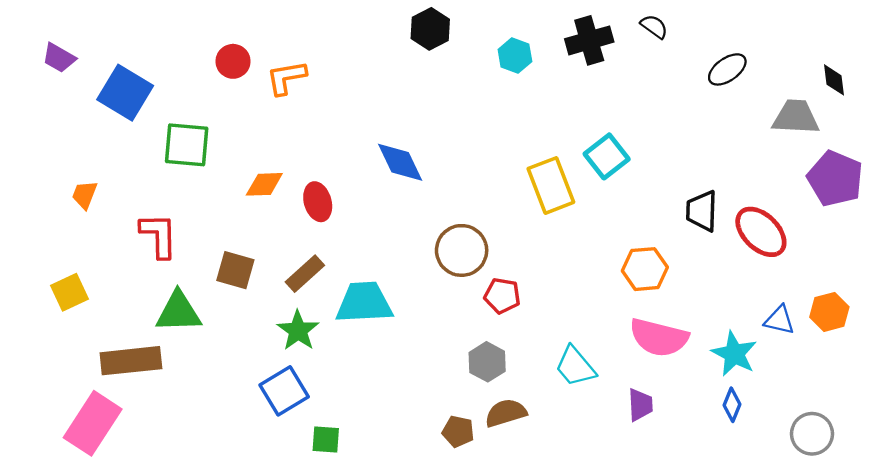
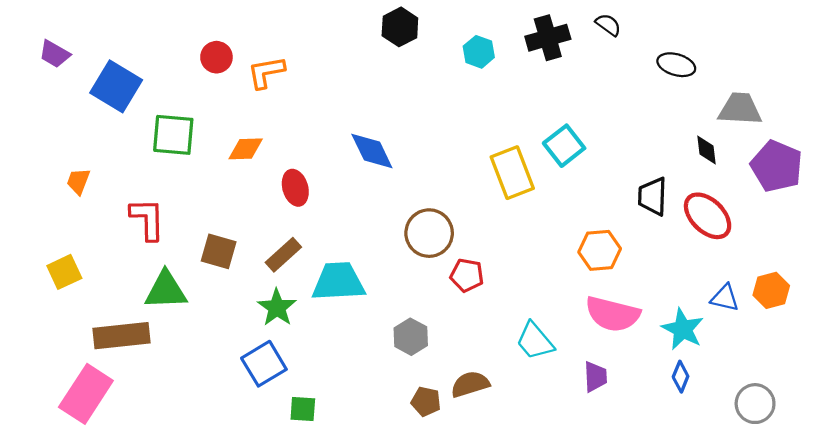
black ellipse: (727, 69) -> (676, 65), turned 51
black diamond: (834, 80) -> (706, 150), moved
orange diamond: (264, 184) -> (246, 149), moved
gray hexagon: (487, 362) -> (411, 337), moved

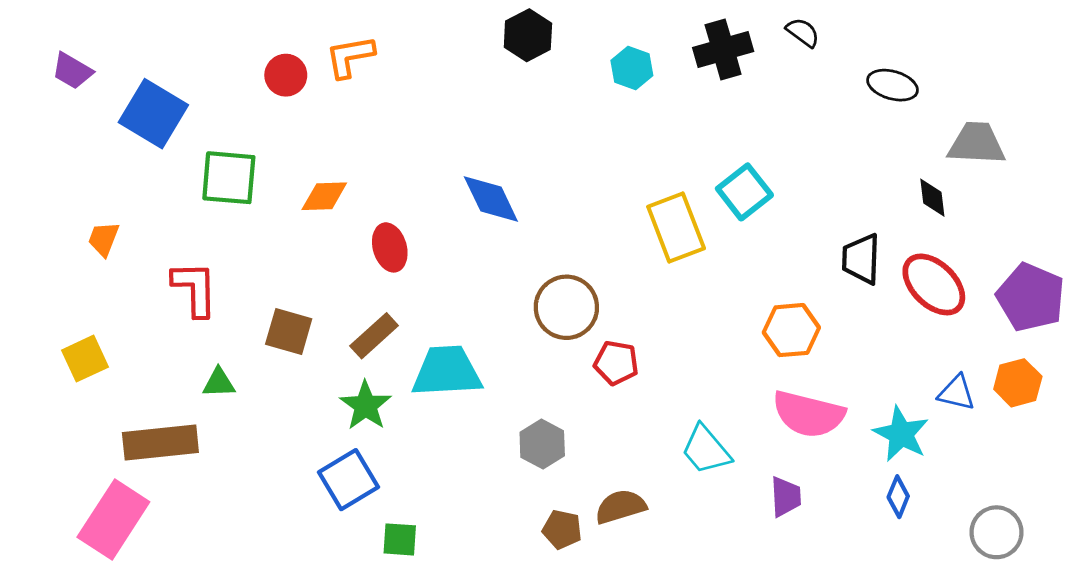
orange L-shape: (266, 72) -> (350, 57), moved
purple pentagon: (777, 166) -> (1031, 297), moved
green triangle: (166, 290) -> (219, 383), size x0.6

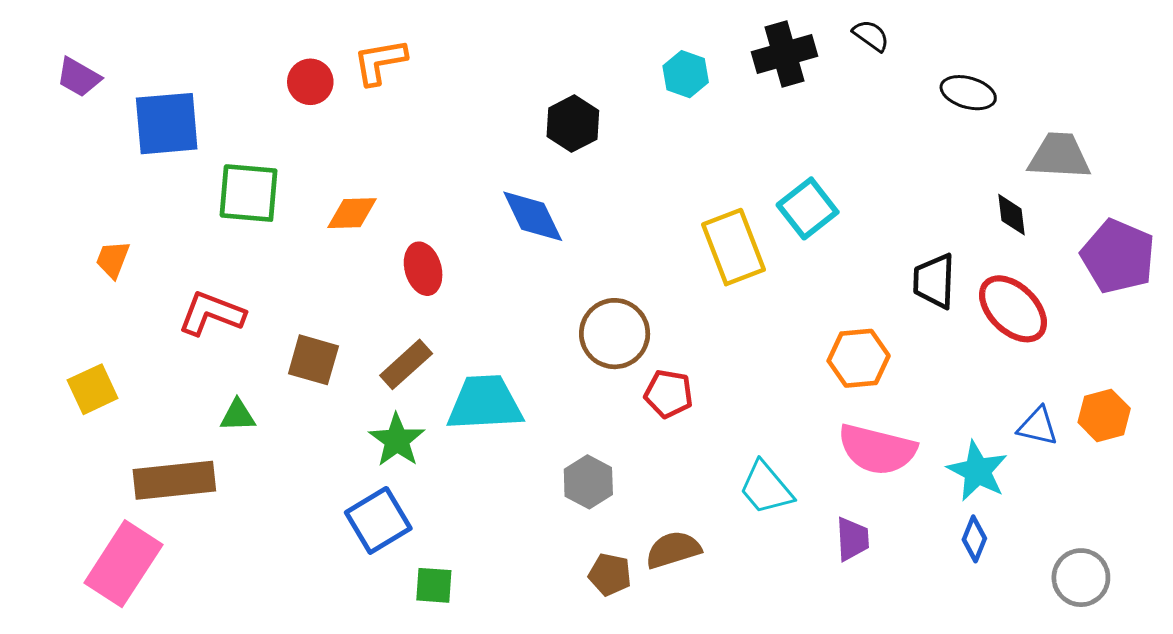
black hexagon: (528, 35) -> (573, 124), moved
blue square: (153, 114) -> (167, 124), turned -36
red L-shape: (195, 289) -> (211, 313), turned -68
purple pentagon: (1031, 297) -> (1118, 256), moved

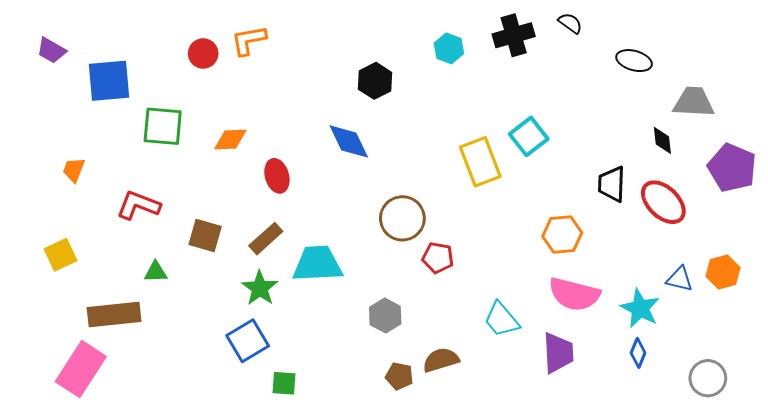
purple trapezoid: (852, 539) -> (558, 353), size x1.4

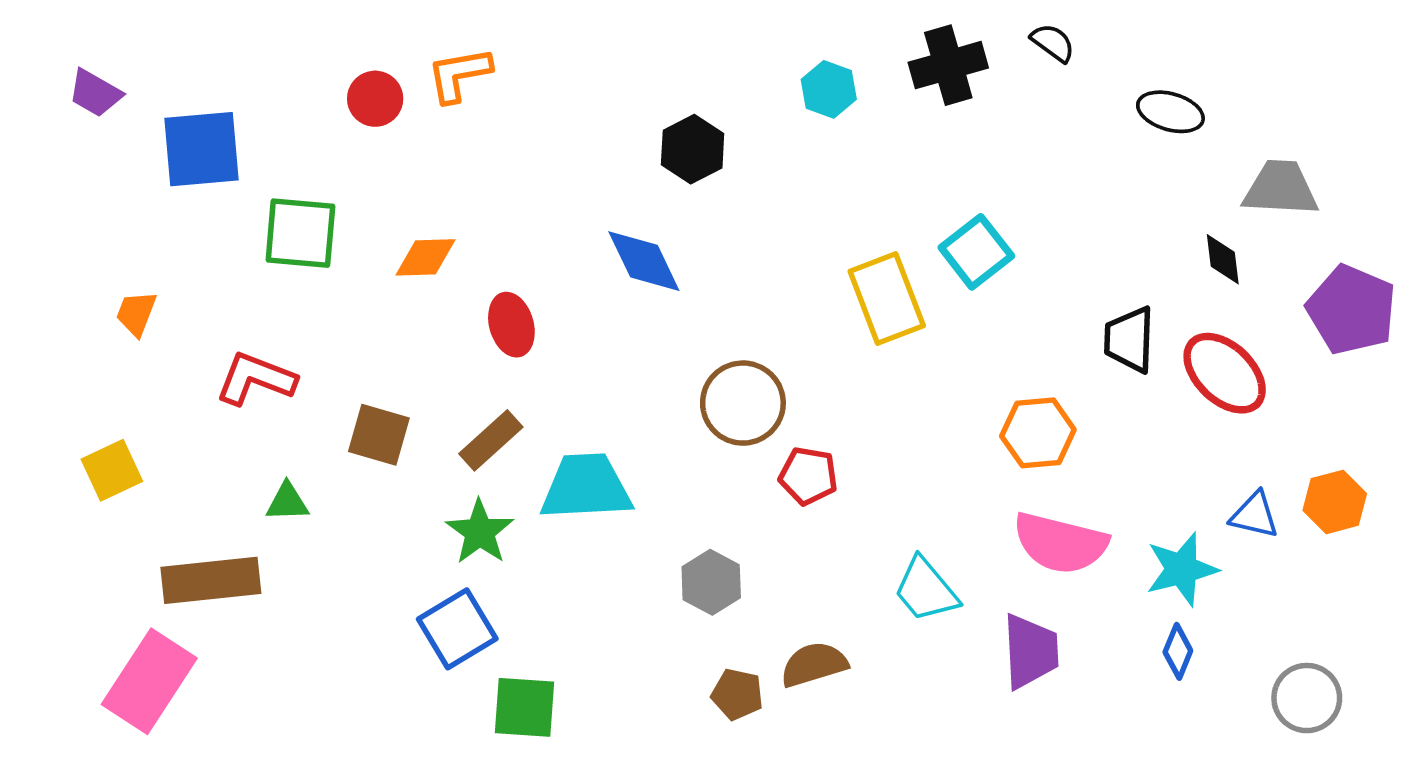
cyan star: (640, 308) -> (1182, 569), turned 30
green square: (284, 383) -> (524, 707), size x1.4

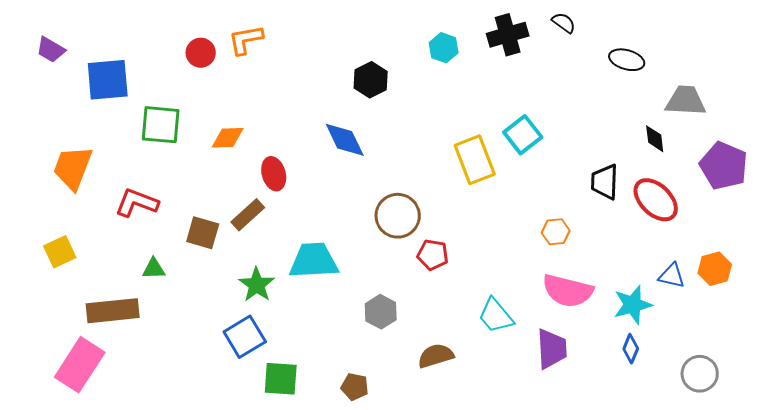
orange trapezoid: (136, 313) -> (73, 168), size x1.8
orange hexagon: (1038, 433) -> (556, 232), size x0.7
brown rectangle: (491, 440) -> (248, 215), moved
brown pentagon: (737, 694) -> (355, 387), moved

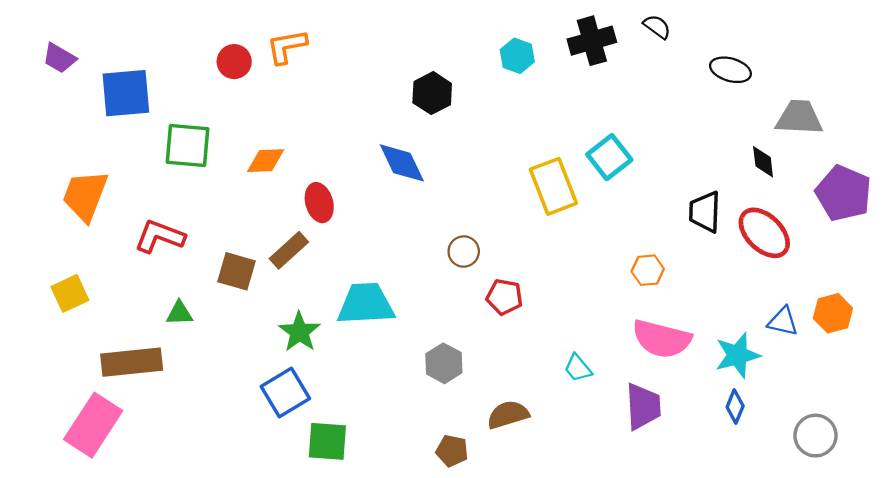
brown circle: (398, 216) -> (464, 252), size x0.6
cyan trapezoid: (496, 316) -> (578, 368), size x0.7
brown pentagon: (355, 387) -> (452, 451), moved

